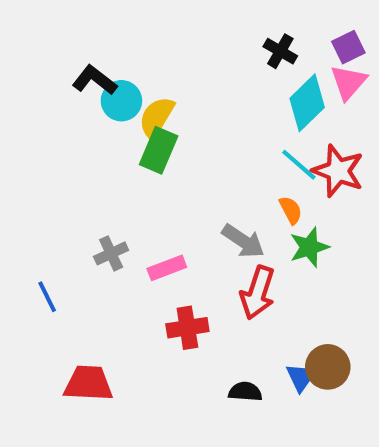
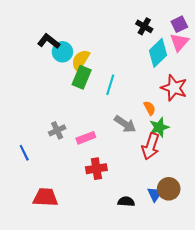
cyan line: (299, 165) -> (110, 85), moved, turned 66
red arrow: (258, 293) -> (151, 146), moved

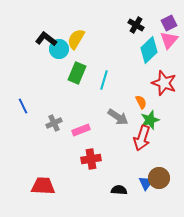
yellow semicircle: (81, 60) -> (76, 39), moved
blue line: (24, 153) -> (23, 106), moved

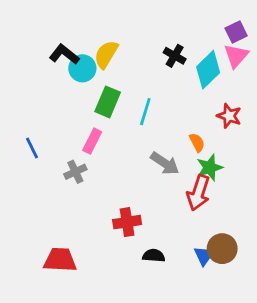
black cross: (136, 25) -> (175, 56), moved
red star: (164, 83) -> (229, 116), size x0.7
pink rectangle: (81, 130) -> (92, 141), moved, turned -42
black semicircle: (119, 190) -> (154, 256), moved

